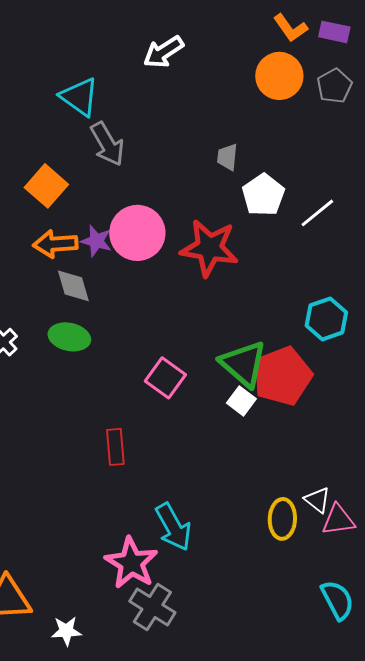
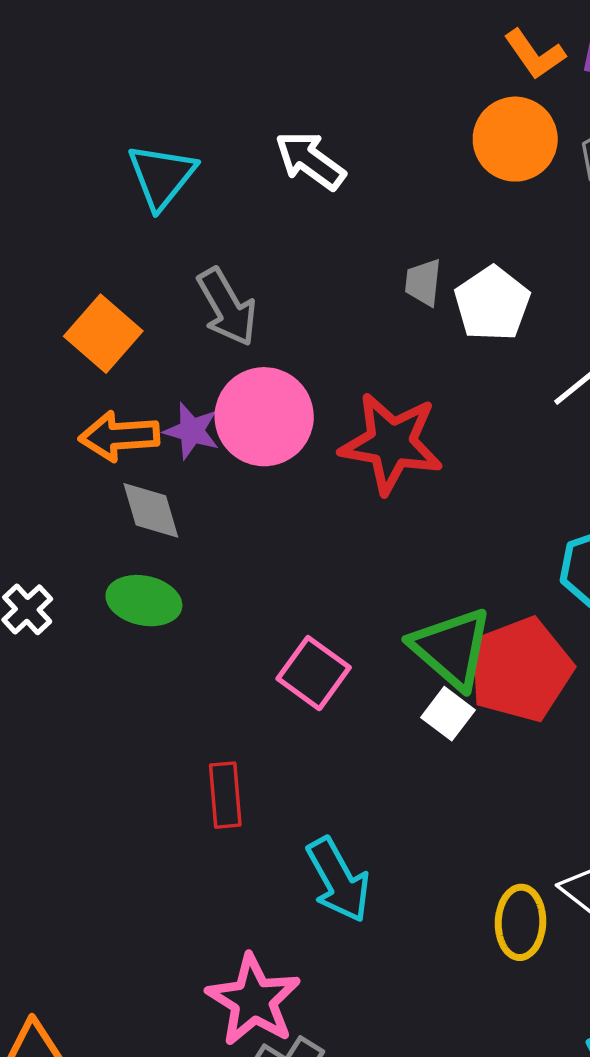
white arrow: (163, 52) -> (310, 160), moved, turned 69
cyan triangle: (79, 97) -> (162, 176), turned 33
gray arrow: (107, 144) -> (227, 307), moved
white pentagon: (263, 195) -> (492, 304), moved
cyan arrow: (173, 527) -> (338, 880), moved

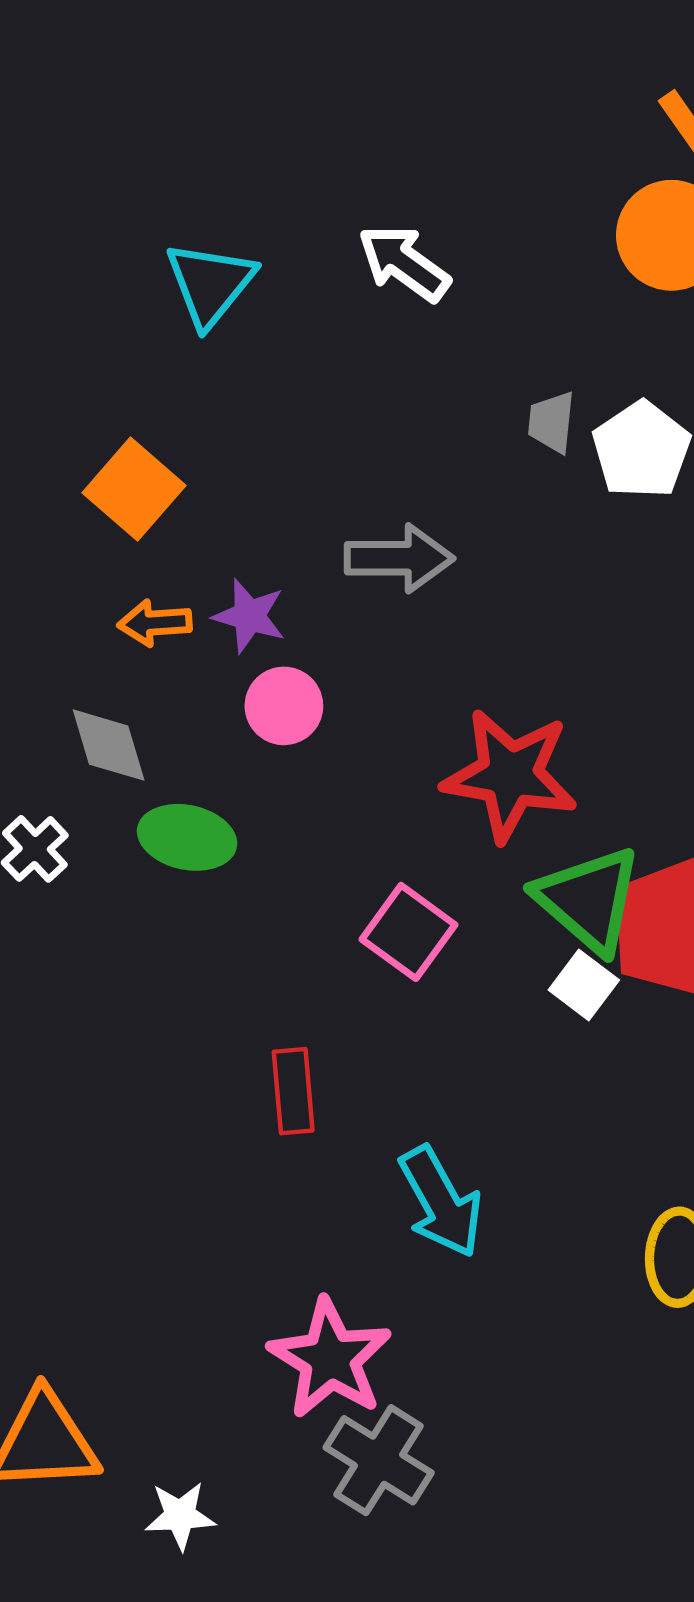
gray arrow: (227, 307) -> (399, 558), moved, turned -60
pink circle: (264, 417) -> (284, 706), moved, size x0.6
orange arrow: (119, 436) -> (155, 623), size x0.7
red star: (391, 443) -> (510, 775), moved
gray diamond: (151, 510) -> (109, 745), moved

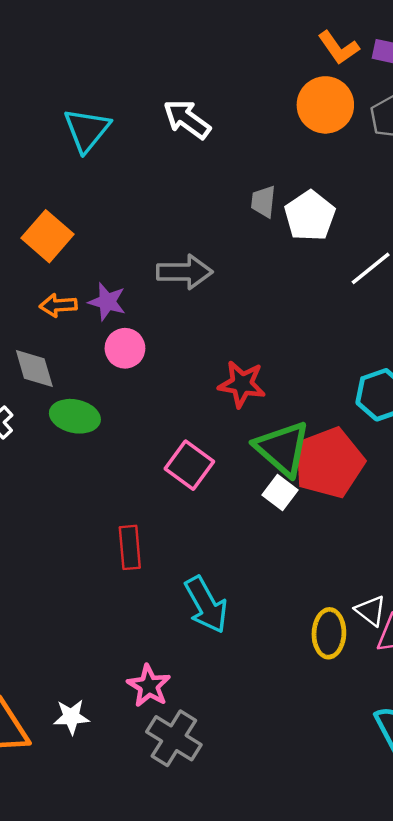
red star: (510, 775) -> (242, 384), size x0.7
pink star: (330, 1359) -> (149, 686), size x0.7
white star: (180, 1516) -> (71, 717), moved

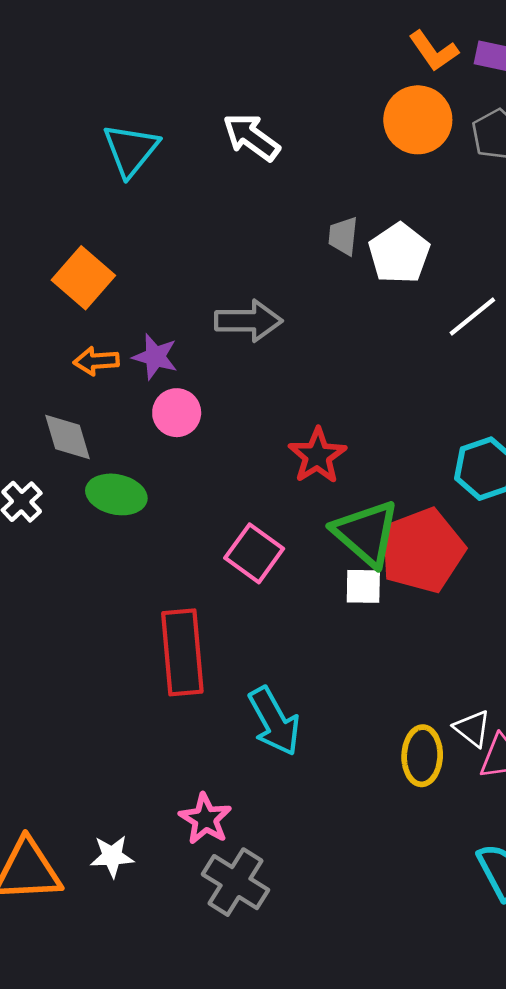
red star: (242, 384) -> (317, 456), turned 30
white square: (280, 493) -> (363, 586), turned -36
red rectangle: (130, 547) -> (182, 652), size x1.6

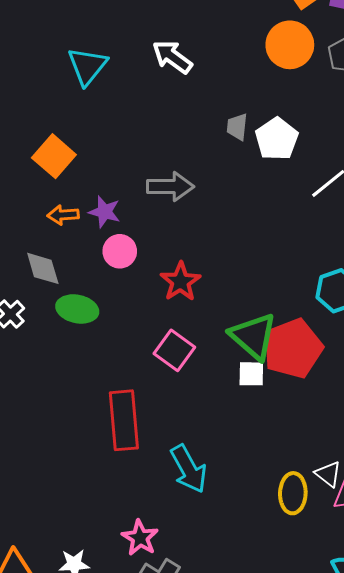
red star: (317, 456) -> (180, 282), moved

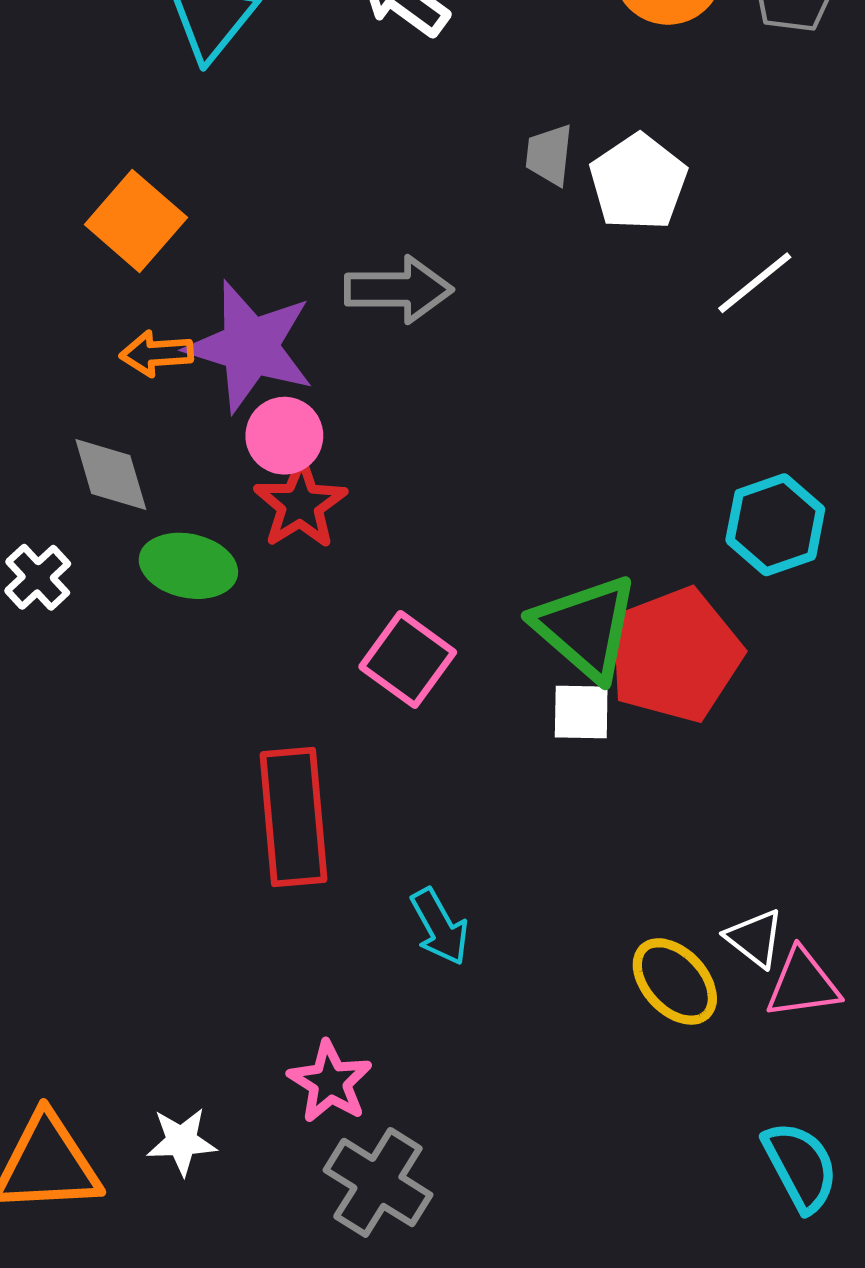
purple star: (105, 212) -> (250, 347), size x1.8
red star: (180, 282) -> (300, 504), moved
cyan arrow: (189, 469) -> (440, 927), size x0.7
yellow ellipse: (293, 493) -> (675, 981), turned -45

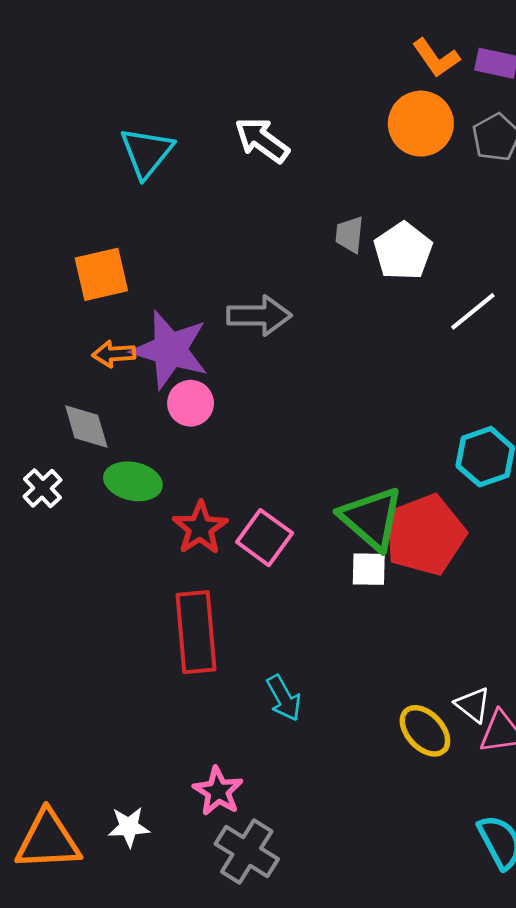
orange square: (136, 221) -> (101, 274), turned 36
red star: (300, 504) -> (200, 528), moved

